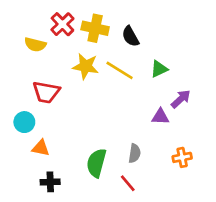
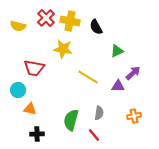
yellow semicircle: (35, 45) -> (18, 26), moved
yellow line: (120, 70) -> (88, 77), moved

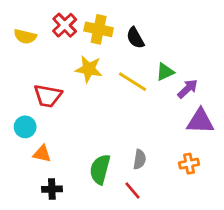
purple arrow: (133, 73) -> (188, 89), moved
yellow line: (88, 77) -> (132, 82), moved
purple triangle: (118, 86) -> (200, 121), moved, size x1.5

